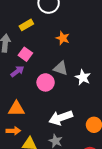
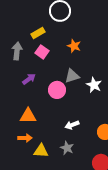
pink square: (25, 54) -> (42, 52), moved
gray triangle: (61, 68) -> (72, 76), turned -35
white arrow: (61, 118) -> (72, 125), size x0.6

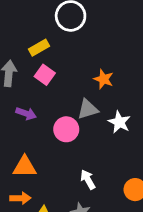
orange star: (74, 46) -> (104, 79), moved
purple arrow: (29, 79) -> (26, 114), turned 56
white arrow: (72, 125) -> (88, 180), turned 80

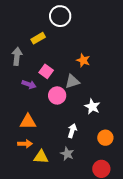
pink square: (45, 75) -> (46, 71), moved
white star: (119, 122) -> (92, 107), moved
white arrow: (88, 180) -> (72, 131), turned 48

